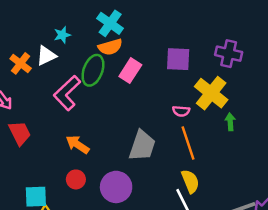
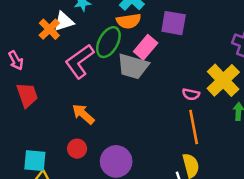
purple square: (178, 59) -> (174, 23), moved
orange cross: (21, 63) -> (49, 29), moved
gray trapezoid: (142, 146) -> (133, 66), moved, turned 80

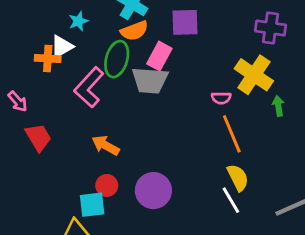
orange cross: (49, 29) -> (48, 58), turned -30
cyan square: (35, 161) -> (92, 205), moved

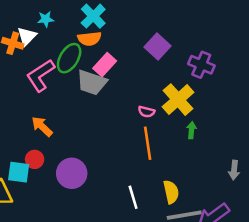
purple square: (185, 22) -> (157, 46), moved, turned 30
white triangle: (62, 46) -> (27, 36), turned -30
yellow semicircle: (238, 178) -> (171, 192), moved

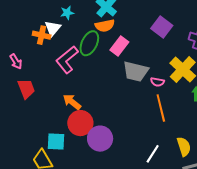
gray trapezoid: (92, 82) -> (136, 71), moved
red circle: (35, 159) -> (80, 123), moved, size x1.6
white line: (133, 197) -> (153, 154), turned 54

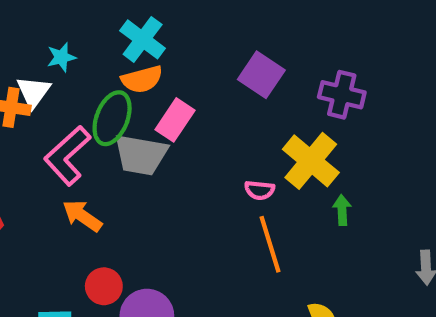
gray trapezoid: (136, 71) -> (141, 155), moved
orange arrow: (72, 102) -> (82, 216), moved
red circle: (80, 123) -> (104, 286), size x0.7

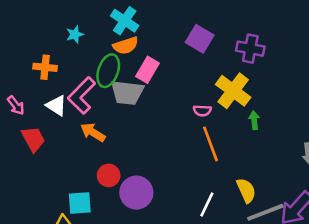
white triangle: (33, 92) -> (56, 106), moved, turned -30

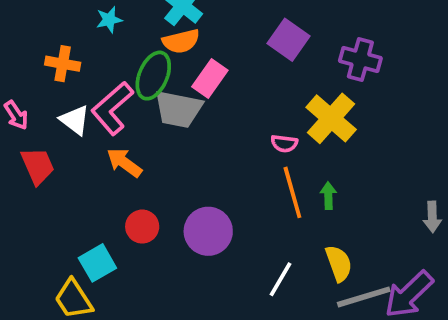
green arrow: (254, 120) -> (328, 196), moved
purple circle: (136, 193) -> (208, 231), moved
cyan square: (80, 203) -> (97, 263), turned -30

